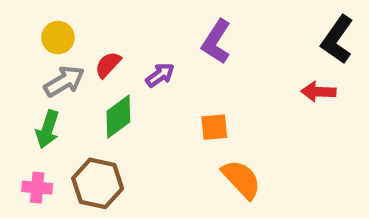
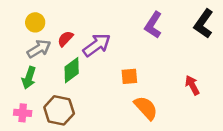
purple L-shape: (216, 42) -> (153, 25), moved
purple arrow: (160, 75) -> (97, 45), size x1.6
red arrow: (318, 92) -> (192, 85), moved, turned 60

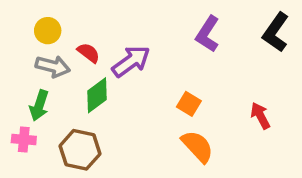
red semicircle: (65, 39) -> (89, 53), turned 84
gray arrow: (39, 49) -> (53, 66), turned 45
orange square: (129, 76) -> (189, 104), moved, turned 36
pink cross: (23, 113) -> (24, 140), moved

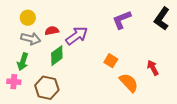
purple L-shape: (208, 34) -> (122, 20), turned 35
red semicircle: (89, 53) -> (52, 31), turned -48
orange semicircle: (197, 146) -> (129, 83), moved

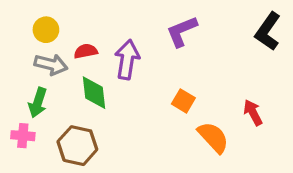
purple L-shape: (122, 20) -> (182, 31), moved
purple arrow: (77, 36) -> (127, 60), turned -45
green diamond: (57, 56) -> (94, 93), turned -60

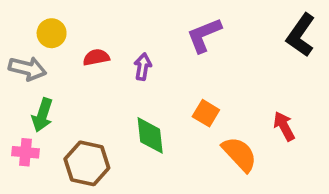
purple arrow: (127, 60) -> (143, 67), size x0.6
gray arrow: (51, 64) -> (27, 69), moved
green diamond: (94, 93) -> (150, 135), moved

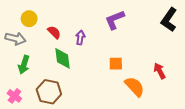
red semicircle: (96, 57) -> (54, 32), turned 56
orange square: (206, 113) -> (116, 64), turned -32
green diamond: (150, 135) -> (63, 58), moved
pink cross: (26, 152) -> (14, 96), moved, turned 32

